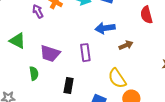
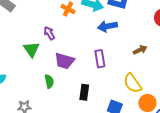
purple arrow: (38, 11) -> (49, 33), moved
blue arrow: (105, 28) -> (107, 26), moved
green triangle: (17, 41) -> (32, 49), turned 30

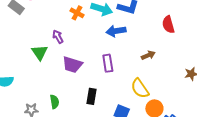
green semicircle: (49, 81) -> (55, 102), moved

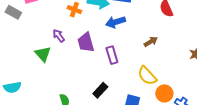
purple trapezoid: (72, 65) -> (86, 42), moved, turned 65
black rectangle: (92, 96) -> (100, 90), turned 42

